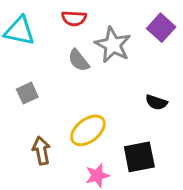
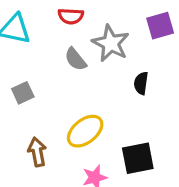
purple square: (161, 28) -> (160, 26), turned 32
black semicircle: (156, 102) -> (141, 83), moved, turned 80

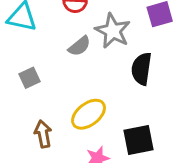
gray semicircle: (76, 59) -> (79, 46), turned -90
black semicircle: (141, 83) -> (142, 69), size x1.5

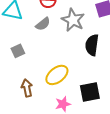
gray semicircle: (79, 46) -> (43, 24), moved

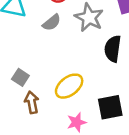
gray square: (18, 51) -> (20, 77), moved, turned -32

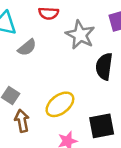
gray semicircle: (52, 23) -> (27, 47), moved

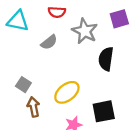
gray semicircle: (27, 47) -> (49, 42), moved

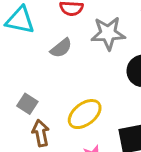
gray star: (85, 31) -> (108, 33), turned -30

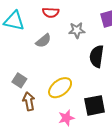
gray star: (108, 33) -> (77, 30), size x0.7

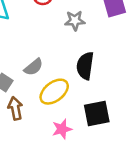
gray semicircle: (43, 41) -> (34, 67), moved
black semicircle: (97, 56) -> (85, 66), moved

